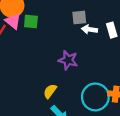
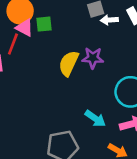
yellow semicircle: (50, 91) -> (69, 63), moved, size x1.5

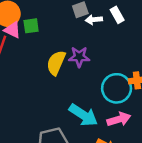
cyan arrow: (95, 118) -> (83, 115), size x1.4

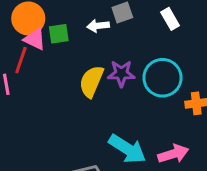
white arrow: (94, 20) -> (98, 26), moved
cyan circle: (117, 88) -> (162, 78), moved

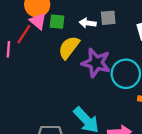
purple star: (121, 73) -> (96, 63), size x1.4
yellow semicircle: (91, 81) -> (69, 47), moved

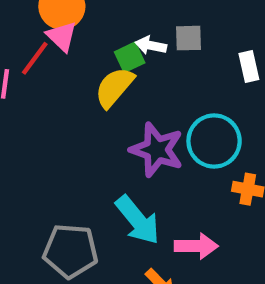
green square: (57, 22) -> (130, 57), moved, turned -35
purple star: (96, 63) -> (157, 150), moved

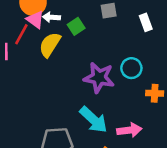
white arrow: (151, 45) -> (51, 17), moved
yellow semicircle: (114, 87) -> (50, 45), moved
cyan circle: (214, 141) -> (131, 68), size x0.7

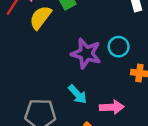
cyan arrow: (93, 120) -> (78, 94), size x0.7

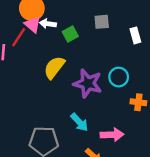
yellow semicircle: (40, 18) -> (54, 67), moved

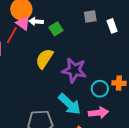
gray square: (102, 22) -> (90, 17), moved
cyan circle: (119, 77) -> (100, 89), moved
cyan arrow: (79, 122) -> (70, 104), size x1.4

